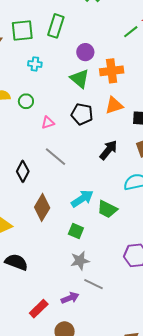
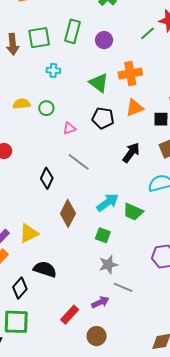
purple circle: (85, 52) -> (104, 40), moved

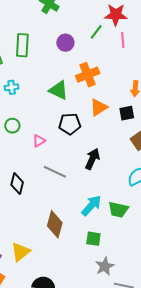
purple circle: (104, 40) -> (65, 43), moved
black arrow: (131, 153) -> (92, 159), moved
black diamond: (47, 178) -> (17, 184), moved

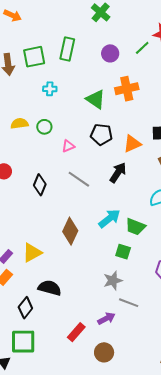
orange triangle: (99, 107) -> (132, 144), moved
green square: (93, 239) -> (123, 252), moved

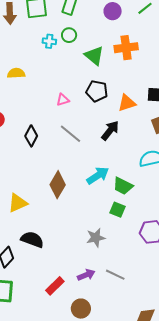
green circle: (44, 127) -> (69, 35), moved
green square: (123, 252) -> (118, 210), moved
gray line: (129, 303) -> (115, 275), moved

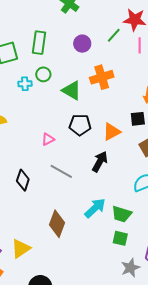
gray star: (96, 238) -> (130, 268), moved

